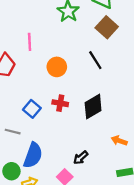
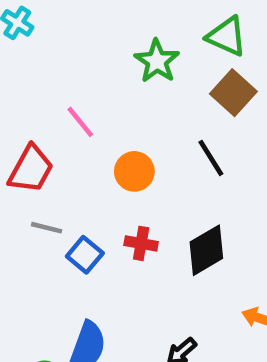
pink line: (30, 42) -> (80, 122), turned -36
gray line: (13, 132) -> (47, 228), moved

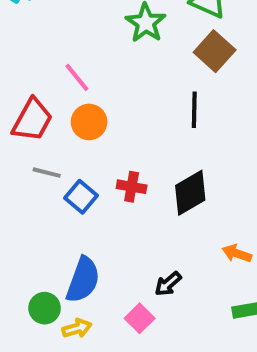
black line: (211, 158) -> (194, 110), turned 33
orange circle: (134, 171) -> (89, 122), moved

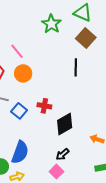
black diamond: (190, 193) -> (65, 124), moved
pink square: (140, 318) -> (56, 172), moved

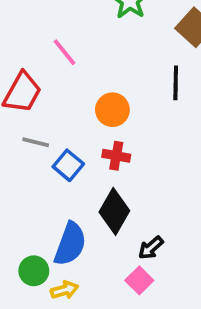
orange circle: (23, 73) -> (112, 110), moved
black diamond: (65, 124) -> (114, 211), moved, turned -30

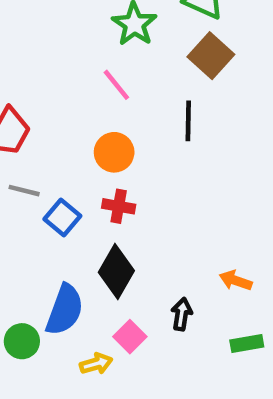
pink line: (64, 52) -> (116, 85), moved
black arrow: (151, 248) -> (182, 314), moved, turned 140
pink square: (139, 280) -> (130, 337), moved
yellow arrow: (64, 290) -> (96, 364), moved

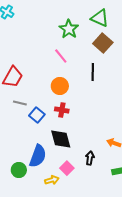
black diamond: (116, 271) -> (61, 139), turned -45

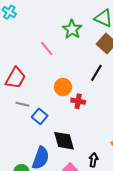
pink line: (61, 56) -> (47, 49), moved
black line: (93, 72) -> (96, 73), turned 30
red cross: (62, 110) -> (78, 101), moved

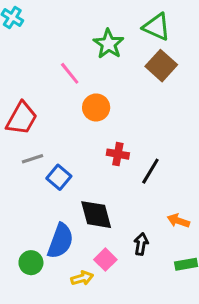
black line: (96, 73) -> (150, 171), moved
orange circle: (63, 87) -> (96, 107), moved
gray line: (22, 104) -> (32, 159), turned -32

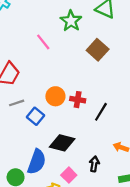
brown square: (161, 66) -> (98, 50), moved
orange circle: (96, 107) -> (55, 96), moved
black diamond: (96, 215) -> (62, 143), turned -60

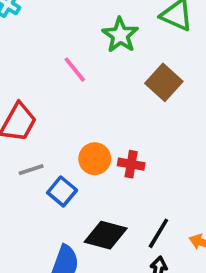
black line: (101, 112) -> (158, 233), moved

